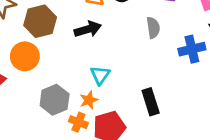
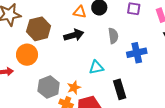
gray semicircle: (153, 28) -> (113, 36), moved
blue cross: (192, 49) -> (137, 53), moved
cyan triangle: (100, 75) -> (96, 67), moved, turned 42

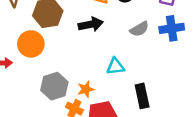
gray semicircle: (113, 36) -> (139, 29), turned 63
blue cross: (137, 53) -> (172, 28), moved

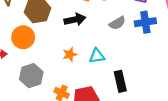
gray hexagon: (54, 86) -> (31, 76), moved
orange star: (86, 89) -> (70, 55), moved

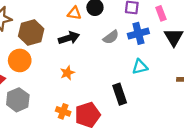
cyan triangle: (97, 56) -> (140, 67), moved
gray hexagon: (31, 76) -> (18, 100), moved

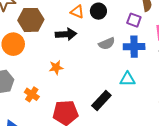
black rectangle: (120, 94) -> (101, 101), turned 48
orange cross: (63, 111) -> (32, 94), moved

